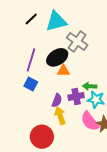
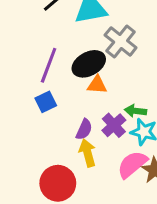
blue square: (31, 84) -> (46, 102), turned 32
purple cross: (76, 96) -> (114, 125), turned -35
pink semicircle: (90, 121) -> (132, 164), turned 85

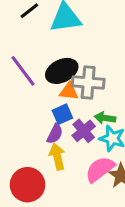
gray cross: (121, 41) -> (88, 83), moved, turned -36
purple line: (49, 65) -> (23, 71), turned -60
blue square: (46, 102) -> (62, 114), moved

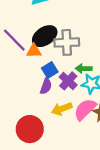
orange triangle: (69, 91) -> (34, 51), moved
yellow arrow: (57, 157) -> (62, 109), moved, turned -90

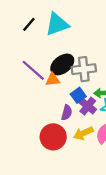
blue square: (50, 70) -> (78, 95), moved
red circle: (30, 129) -> (53, 137), moved

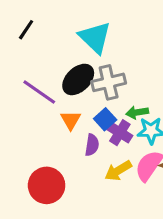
cyan triangle: (57, 24) -> (95, 37), moved, turned -50
orange triangle: (53, 80) -> (71, 120), moved, turned -48
red circle: (53, 137) -> (47, 185), moved

